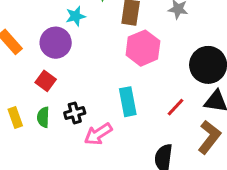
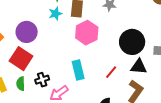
cyan star: (76, 16) -> (55, 14), moved
red square: (46, 81) -> (21, 59), size x1.6

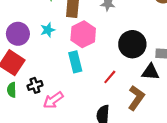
cyan star: (55, 14) -> (48, 30), moved
black triangle: (139, 67) -> (151, 72), moved
cyan rectangle: (78, 70) -> (75, 62), moved

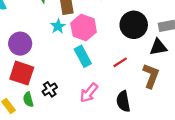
cyan star: (48, 30) -> (58, 26), moved
red line: (110, 77) -> (120, 62), turned 32
pink arrow: (53, 100) -> (89, 93), moved

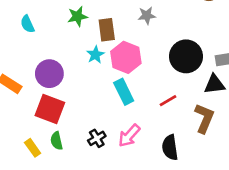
black cross: (50, 89) -> (97, 138), moved

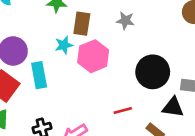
cyan rectangle: (124, 92) -> (39, 75), moved

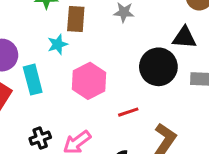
pink hexagon: (93, 56) -> (89, 81), moved
black triangle: (173, 107) -> (184, 38), moved

